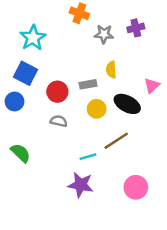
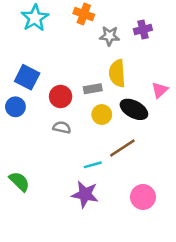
cyan star: (33, 38) -> (35, 18), moved
yellow semicircle: (111, 70) -> (117, 73), size x1.5
green semicircle: (21, 153) -> (19, 182), moved

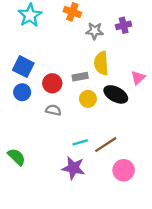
blue circle: (15, 107) -> (22, 92), moved
brown line: (122, 148) -> (106, 145), moved

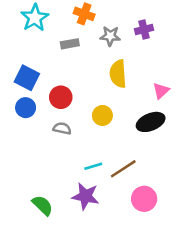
gray rectangle: (80, 77) -> (70, 44), moved
black ellipse: (116, 94) -> (151, 122), moved, turned -50
green semicircle: (17, 157) -> (43, 205), moved

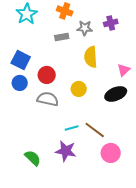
gray rectangle: (70, 44) -> (62, 37), moved
gray semicircle: (62, 128) -> (48, 99), size x1.5
brown line: (123, 169) -> (95, 130), turned 70

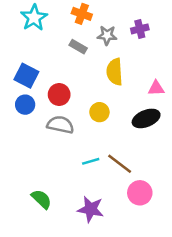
gray rectangle: (62, 37) -> (78, 47), turned 40
pink triangle: (124, 70) -> (156, 88), turned 40
purple star: (66, 151) -> (91, 209), moved

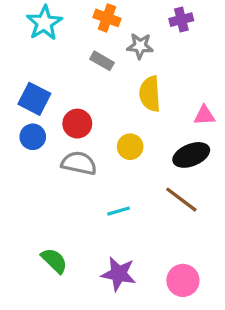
purple cross: (140, 29) -> (181, 20), moved
brown line: (120, 164) -> (181, 200), moved
pink circle: (140, 193) -> (183, 280), moved

